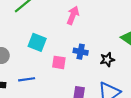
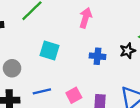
black star: (107, 60) -> (128, 51), moved
pink square: (59, 62) -> (74, 95), moved, turned -32

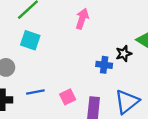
cyan square: (50, 51) -> (30, 40), moved
blue cross: (97, 56) -> (104, 65), moved

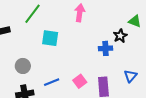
cyan square: (30, 40) -> (50, 38), moved
blue triangle: (127, 102) -> (130, 76), size x0.6

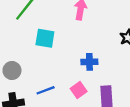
blue cross: (105, 48) -> (89, 62), moved

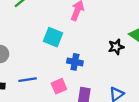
cyan square: (45, 38) -> (53, 37), moved

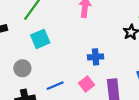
cyan square: (53, 37) -> (40, 39), moved, turned -30

